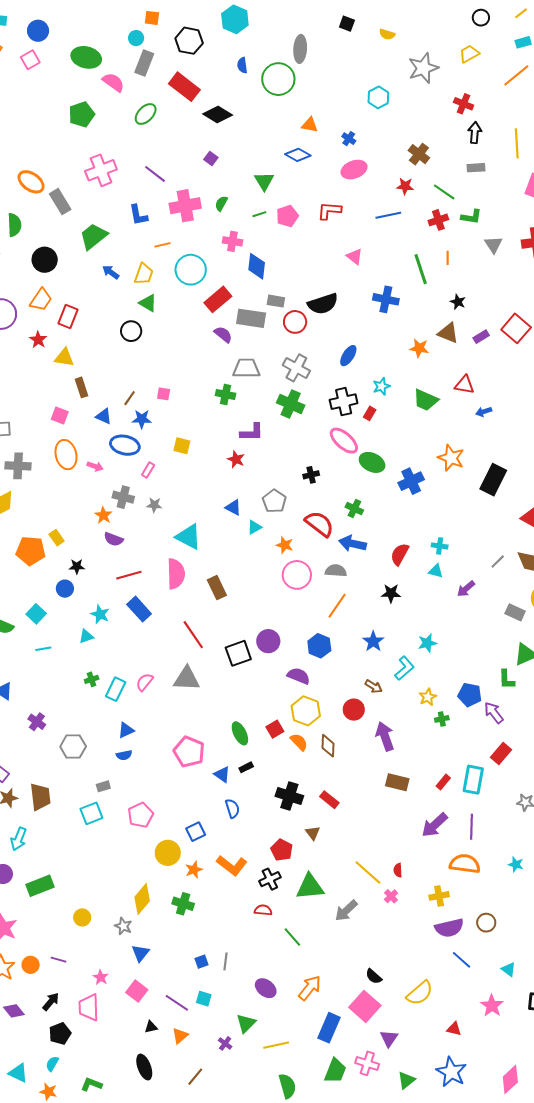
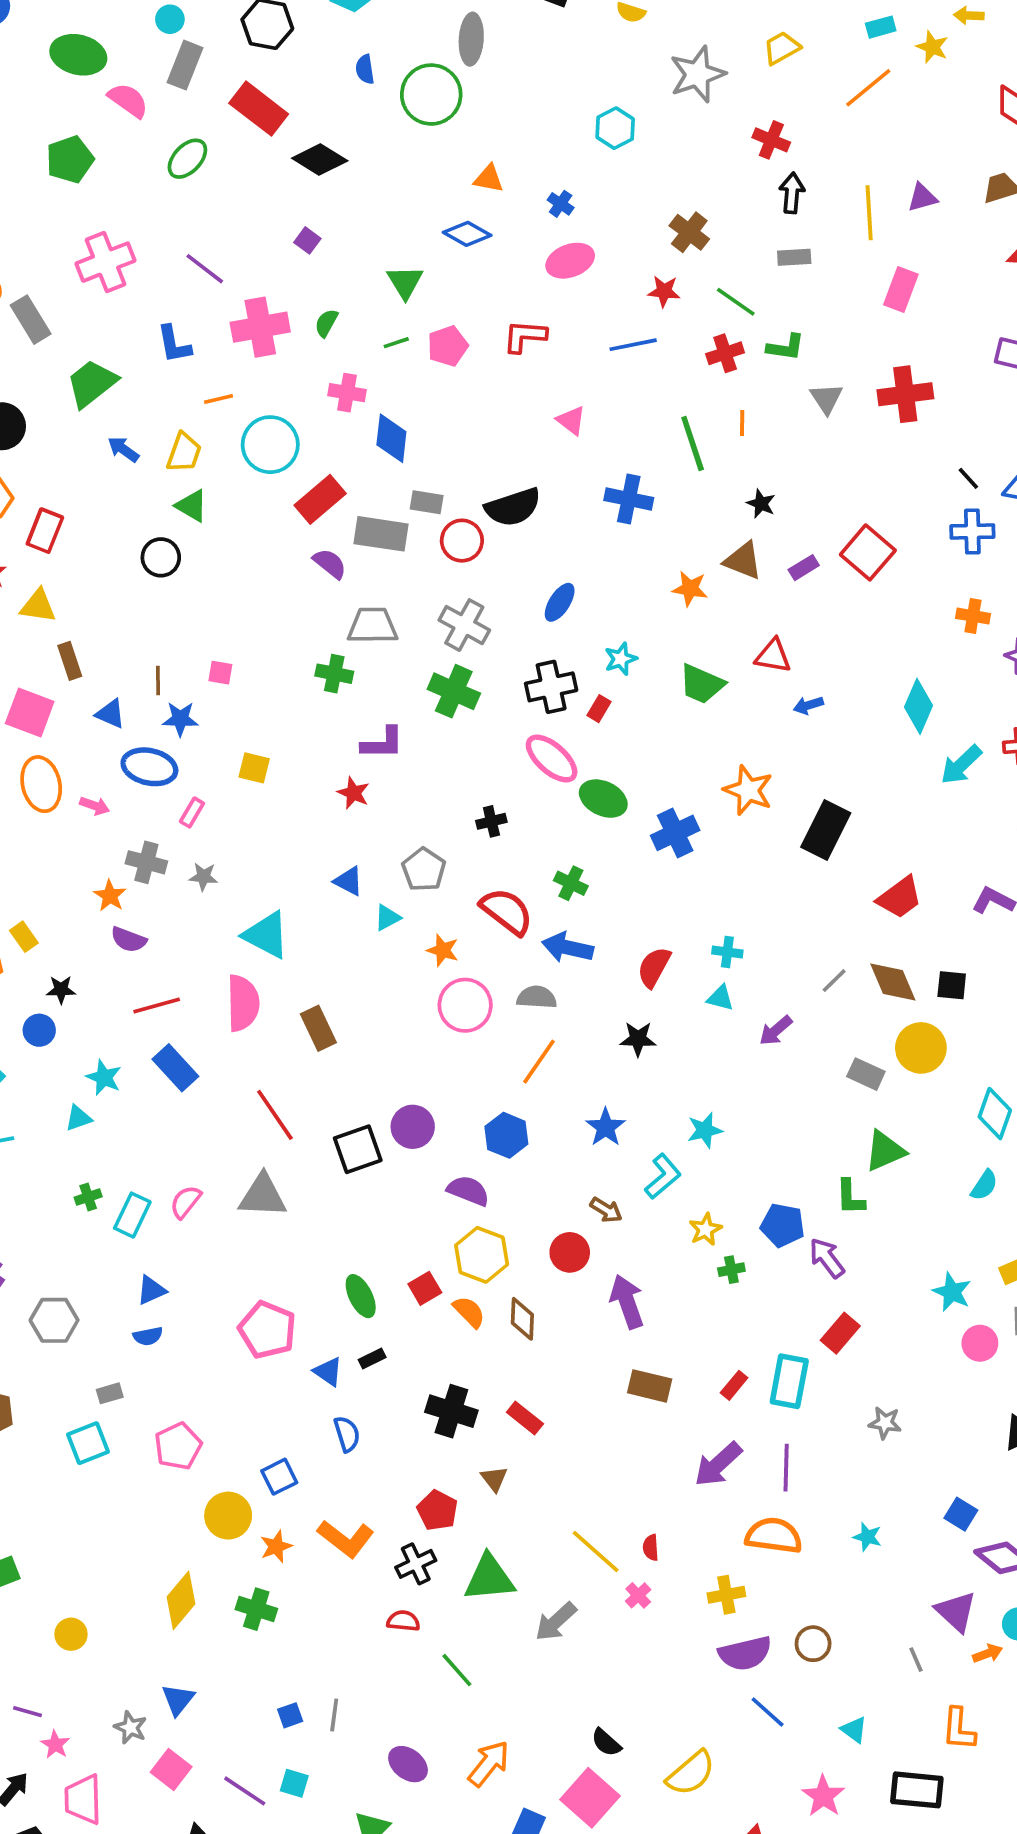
brown line: (130, 398) -> (158, 680), turned -35
pink square: (60, 416) -> (30, 713), size x1.5
gray star: (123, 926) -> (130, 1727), moved
pink star: (101, 977) -> (55, 1745), moved

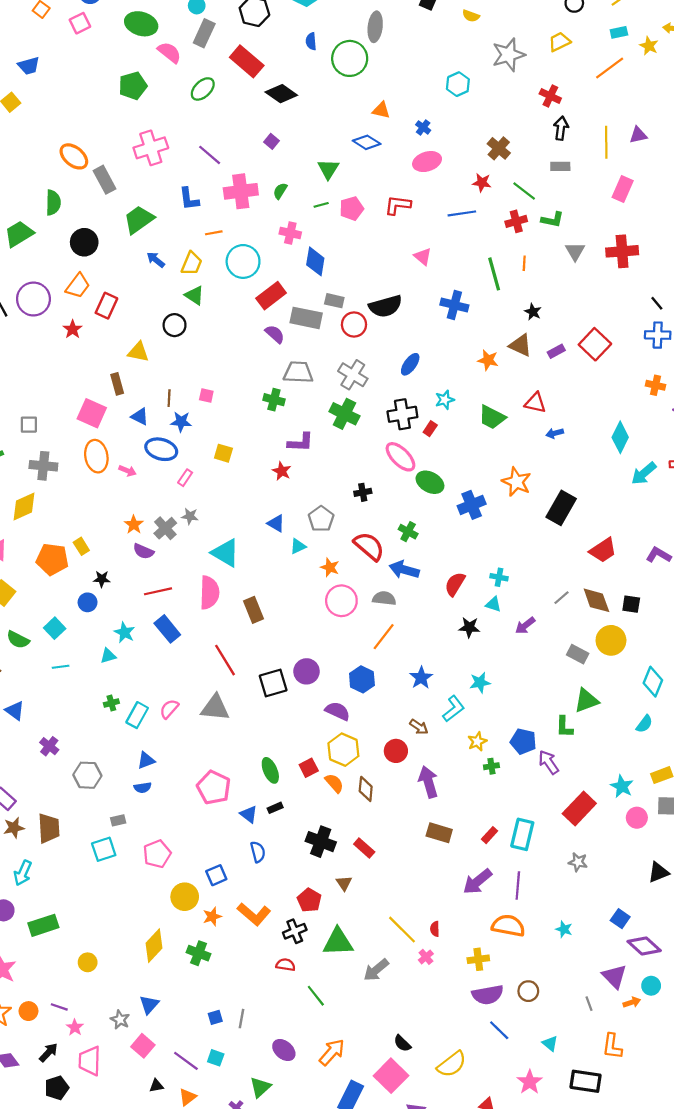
yellow triangle: (38, 606) -> (138, 352), moved
gray cross: (146, 862) -> (165, 528), moved, turned 30
black star: (638, 1039) -> (469, 627), moved
red rectangle: (840, 1333) -> (579, 808), moved, size x1.4

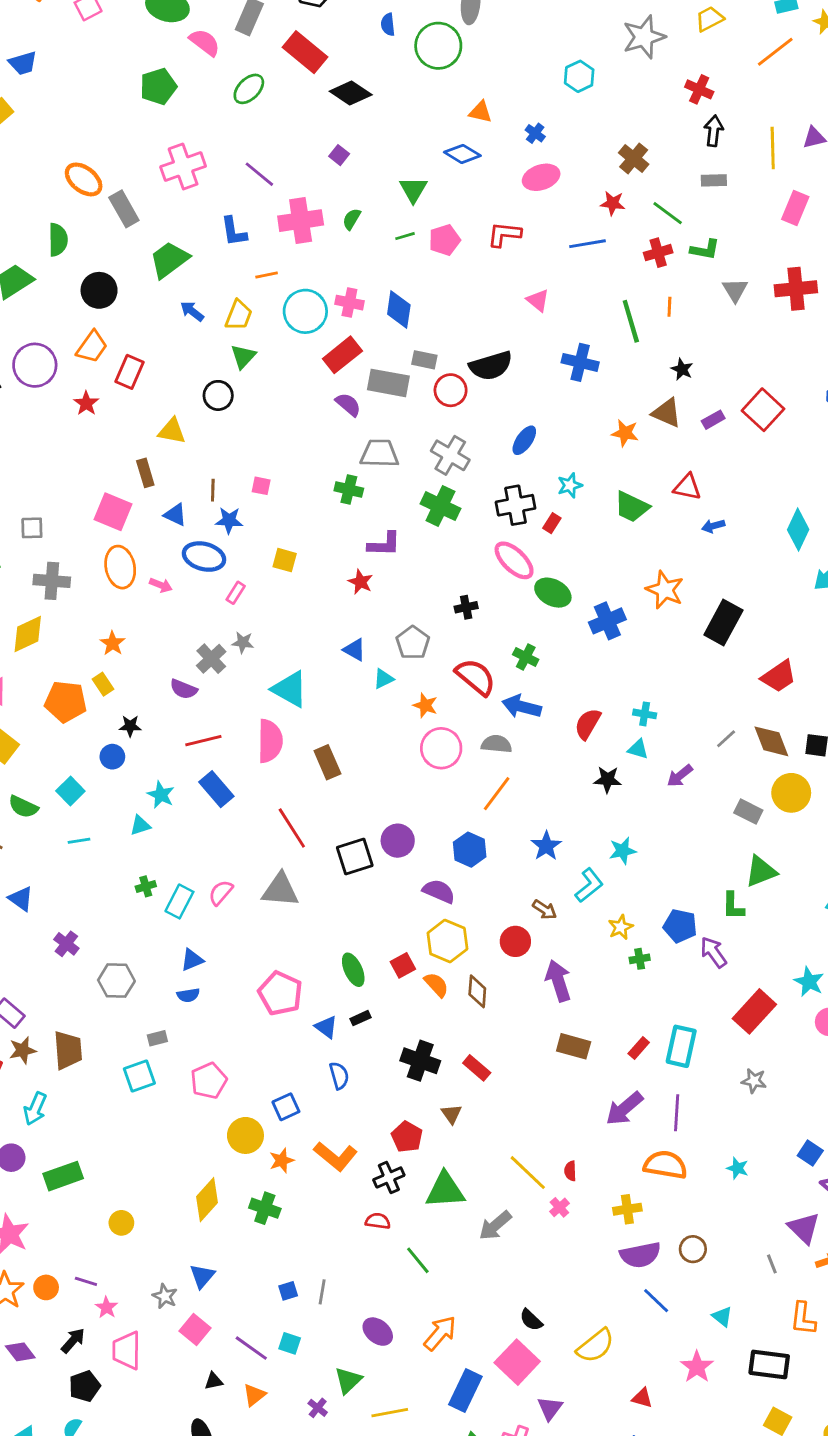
pink cross: (290, 233) -> (349, 303), moved
green triangle: (194, 295) -> (243, 356), turned 40
orange star: (134, 525) -> (113, 643), moved

